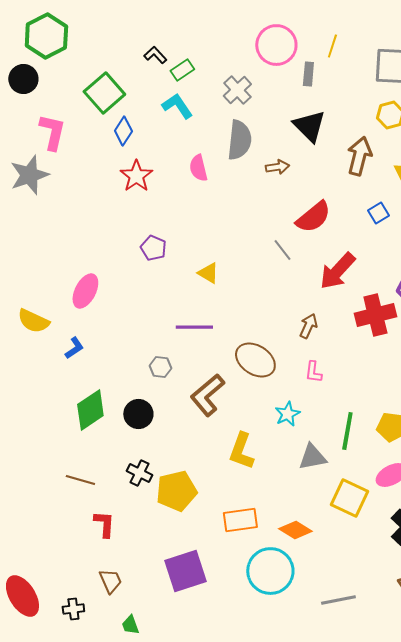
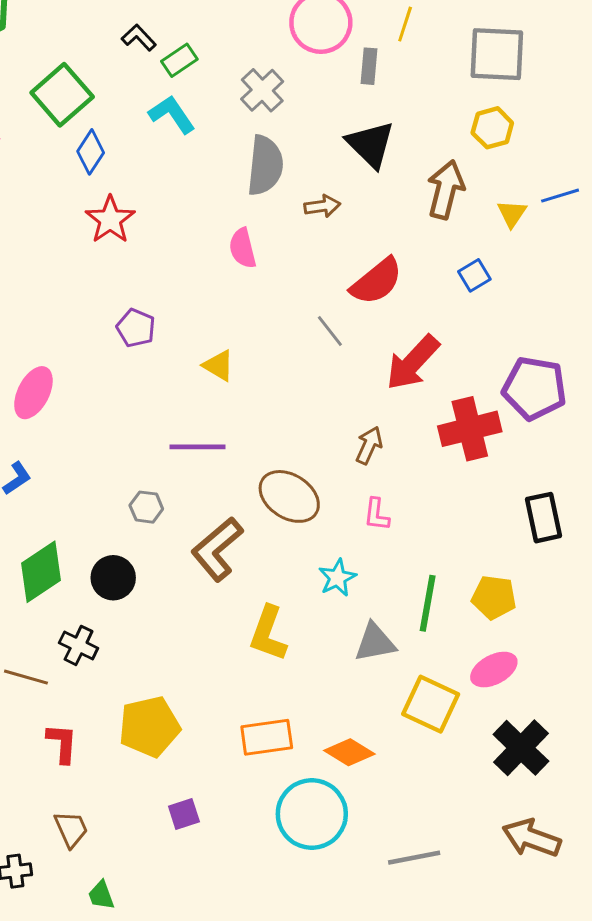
pink semicircle: (198, 168) -> (243, 248), moved
black cross: (139, 473) -> (79, 645), moved
yellow pentagon: (176, 491) -> (149, 727), moved
purple square: (185, 571) -> (184, 814), size x0.5

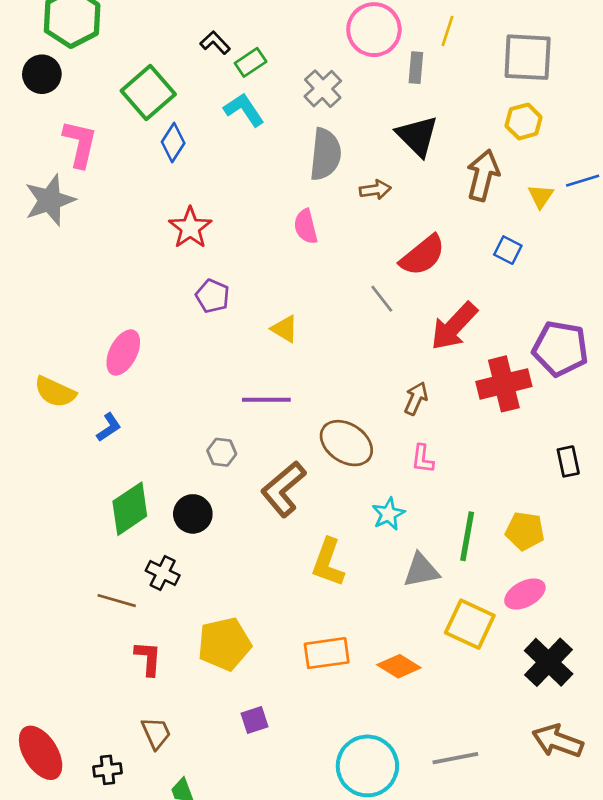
red star: (110, 220) -> (190, 228), moved
blue square: (474, 275) -> (508, 250), turned -32
black rectangle: (544, 518) -> (568, 461), size x0.7
cyan circle: (312, 814) -> (367, 766), moved

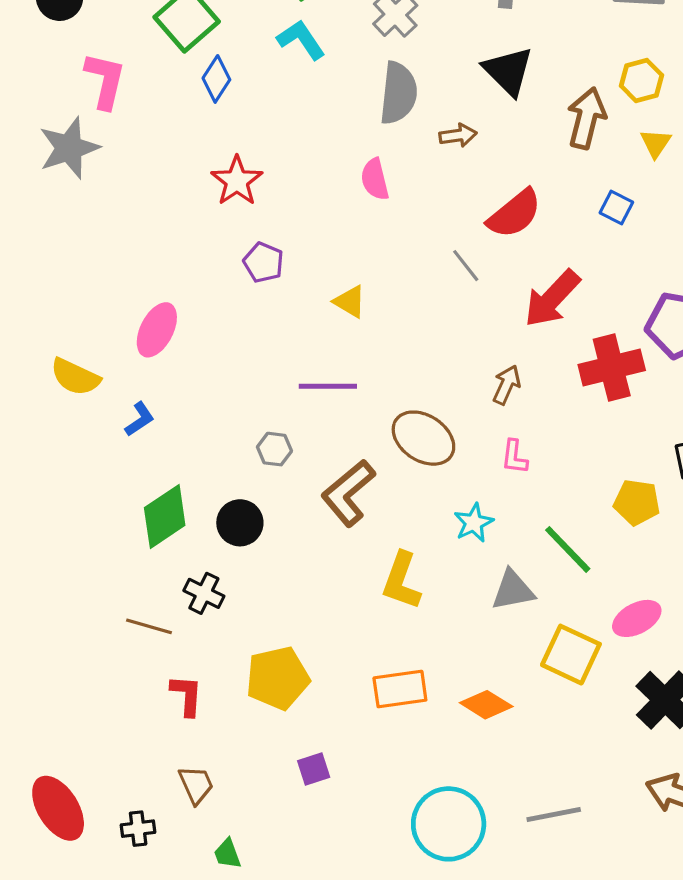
yellow hexagon: (524, 121) -> (641, 80), moved
yellow pentagon: (525, 531) -> (637, 502), moved
green line: (467, 536) -> (568, 549), turned -54

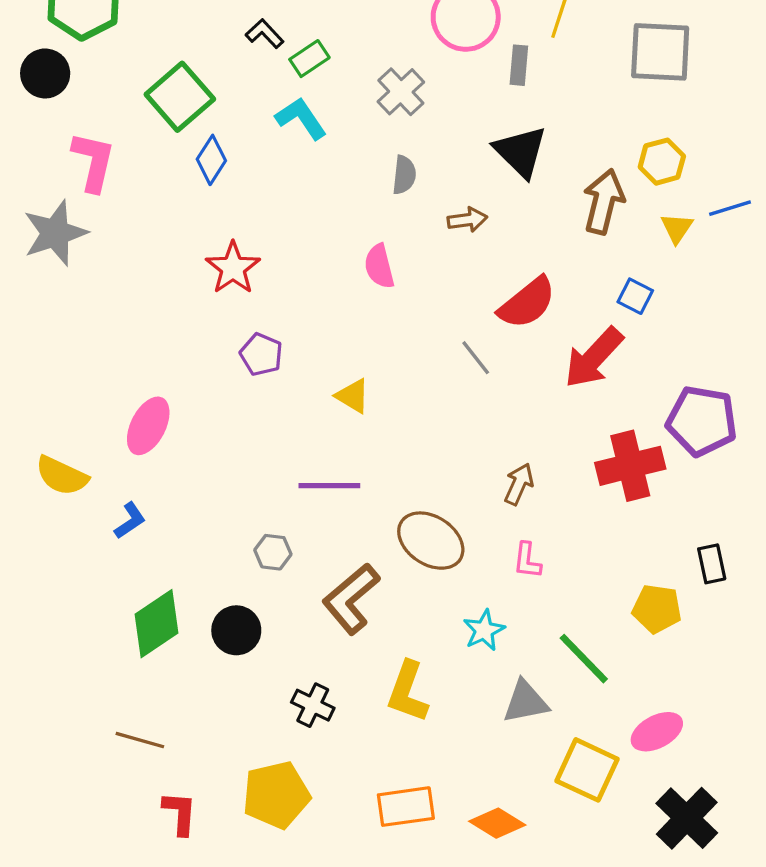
gray semicircle: (398, 93) -> (404, 175), size x0.6
red arrow: (552, 298) -> (594, 358), moved
black cross: (204, 593) -> (313, 705), moved

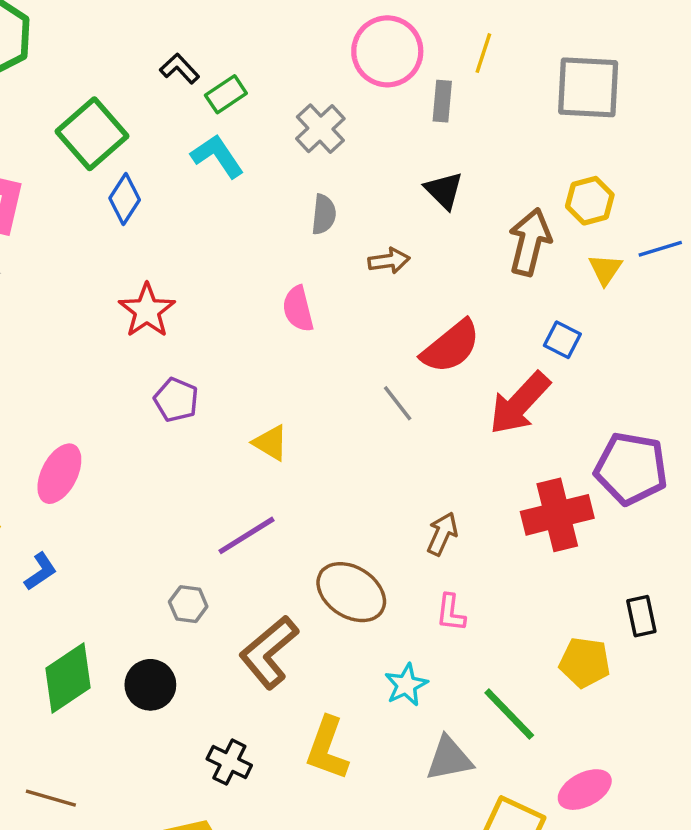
black triangle: (521, 152) -> (444, 190), size x0.7
purple line: (329, 486) -> (247, 535), turned -32

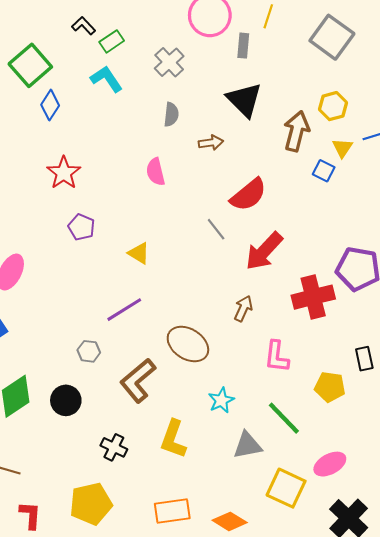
gray square: (588, 87) -> (332, 37), turned 33
black triangle: (444, 190) -> (244, 100), size x1.5
blue square: (562, 340) -> (324, 171), moved
red arrow: (519, 403) -> (264, 251), moved
pink L-shape: (451, 613) -> (277, 357), moved, size x1.4

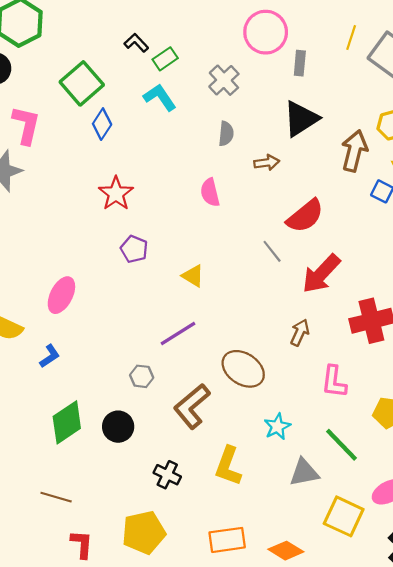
yellow line: (268, 16) -> (351, 37), moved
black triangle: (244, 100) -> (301, 119), turned 42

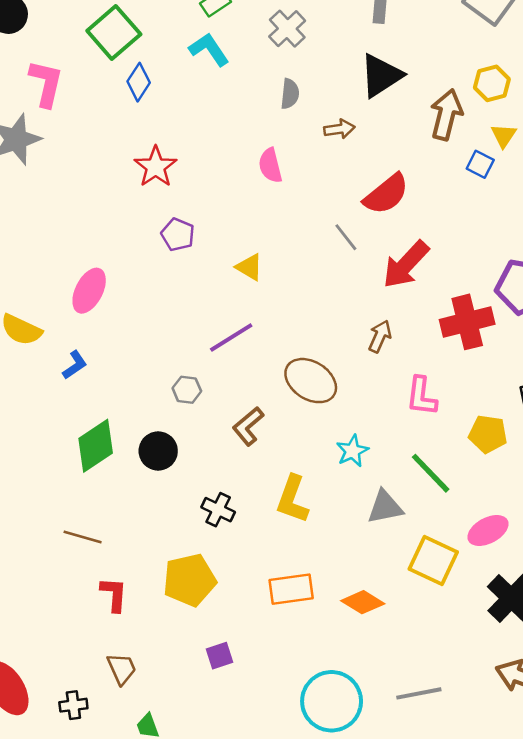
brown L-shape: (192, 406) -> (248, 426), size x0.7

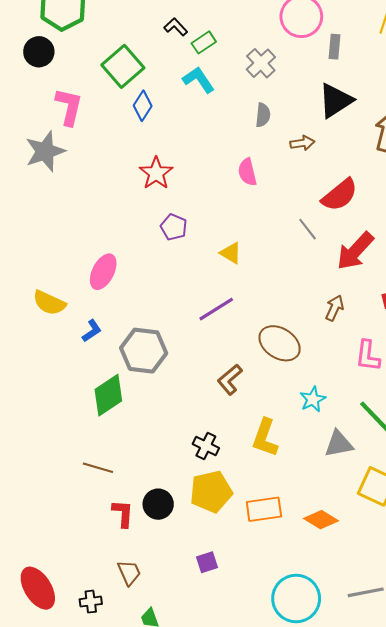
gray hexagon: (187, 390) -> (144, 351), moved, size x2.0
black circle: (158, 451) -> (158, 504), moved
yellow pentagon: (189, 580) -> (211, 492), moved

